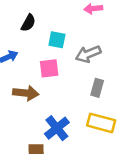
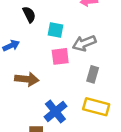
black semicircle: (28, 23) -> (29, 14), turned -56
pink square: (49, 68) -> (60, 56), moved

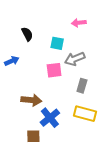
cyan square: (55, 30) -> (57, 43), moved
brown arrow: (27, 79) -> (31, 100), moved

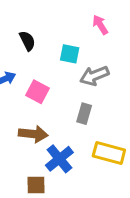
pink arrow: (79, 23) -> (100, 25), turned 64
pink square: (54, 70) -> (38, 92), moved, turned 35
gray rectangle: (82, 86) -> (84, 114), moved

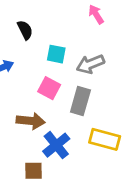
cyan square: (70, 54) -> (56, 54), moved
pink square: (38, 92) -> (49, 88), moved
gray rectangle: (84, 114) -> (80, 101), size x1.4

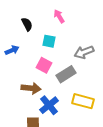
pink arrow: (96, 14) -> (59, 16), moved
gray arrow: (90, 64) -> (84, 52), moved
gray rectangle: (80, 101) -> (66, 74), turned 42

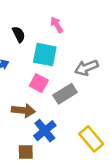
cyan square: (49, 41) -> (45, 55), size x1.5
yellow rectangle: (83, 101) -> (91, 139), moved, turned 35

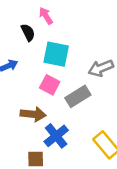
pink arrow: (57, 25) -> (46, 16), moved

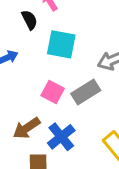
pink square: (50, 85) -> (53, 92), moved
brown arrow: (33, 114) -> (27, 128), moved, turned 140

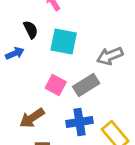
black semicircle: (29, 20) -> (31, 30), moved
blue cross: (61, 137) -> (79, 122), moved, turned 30

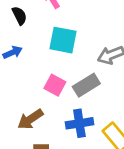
black semicircle: (31, 30) -> (19, 16), moved

